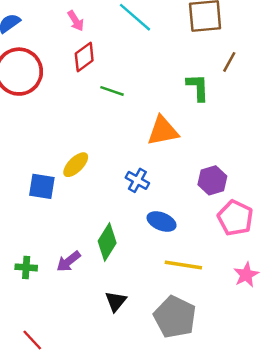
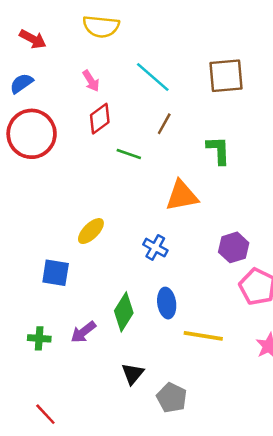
brown line: (229, 62) -> (164, 124), moved
blue square: (42, 186) -> (56, 273), moved
blue ellipse: (162, 222) -> (167, 303), moved, turned 60
gray pentagon: (175, 317) -> (172, 398), moved, size x0.7

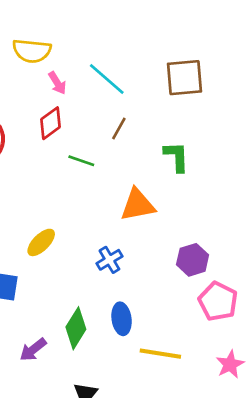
yellow semicircle: (101, 27) -> (32, 51), moved
pink arrow: (91, 81) -> (57, 83), moved
blue cross: (155, 247) -> (109, 260), turned 30

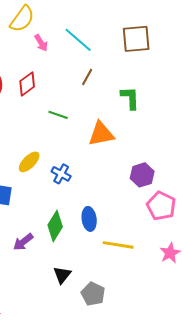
yellow semicircle: (32, 51) -> (22, 19), turned -60
red diamond: (51, 123) -> (27, 84), moved
green line: (81, 161) -> (58, 115), moved
blue cross: (109, 260) -> (61, 174), moved, turned -30

